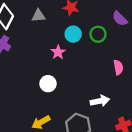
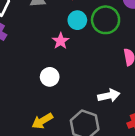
green circle: (98, 34) -> (106, 20), size x1.5

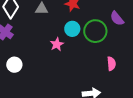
white circle: (50, 77) -> (14, 65), moved

